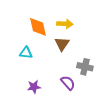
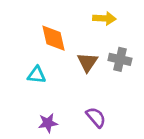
yellow arrow: (65, 24) -> (104, 18), moved
gray cross: (85, 67) -> (120, 59), moved

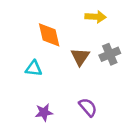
gray cross: (120, 59) -> (110, 54), turned -36

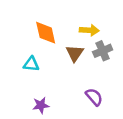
yellow arrow: (96, 17) -> (89, 30), moved
purple semicircle: (88, 107) -> (94, 97), moved

